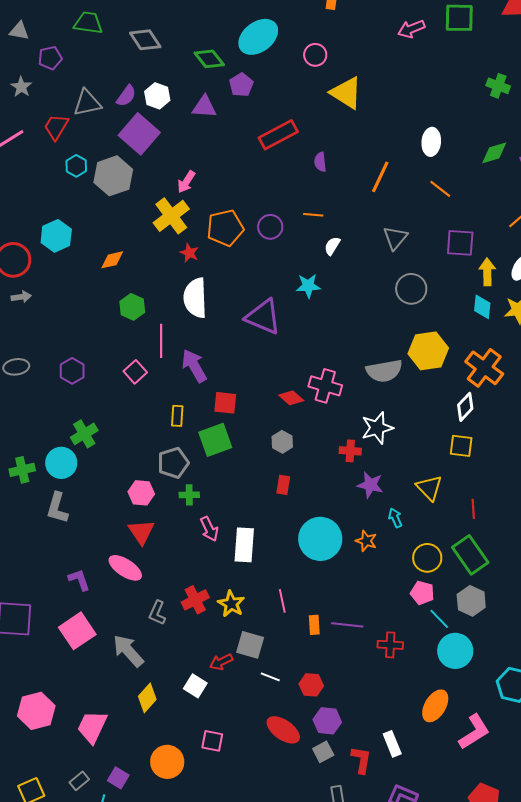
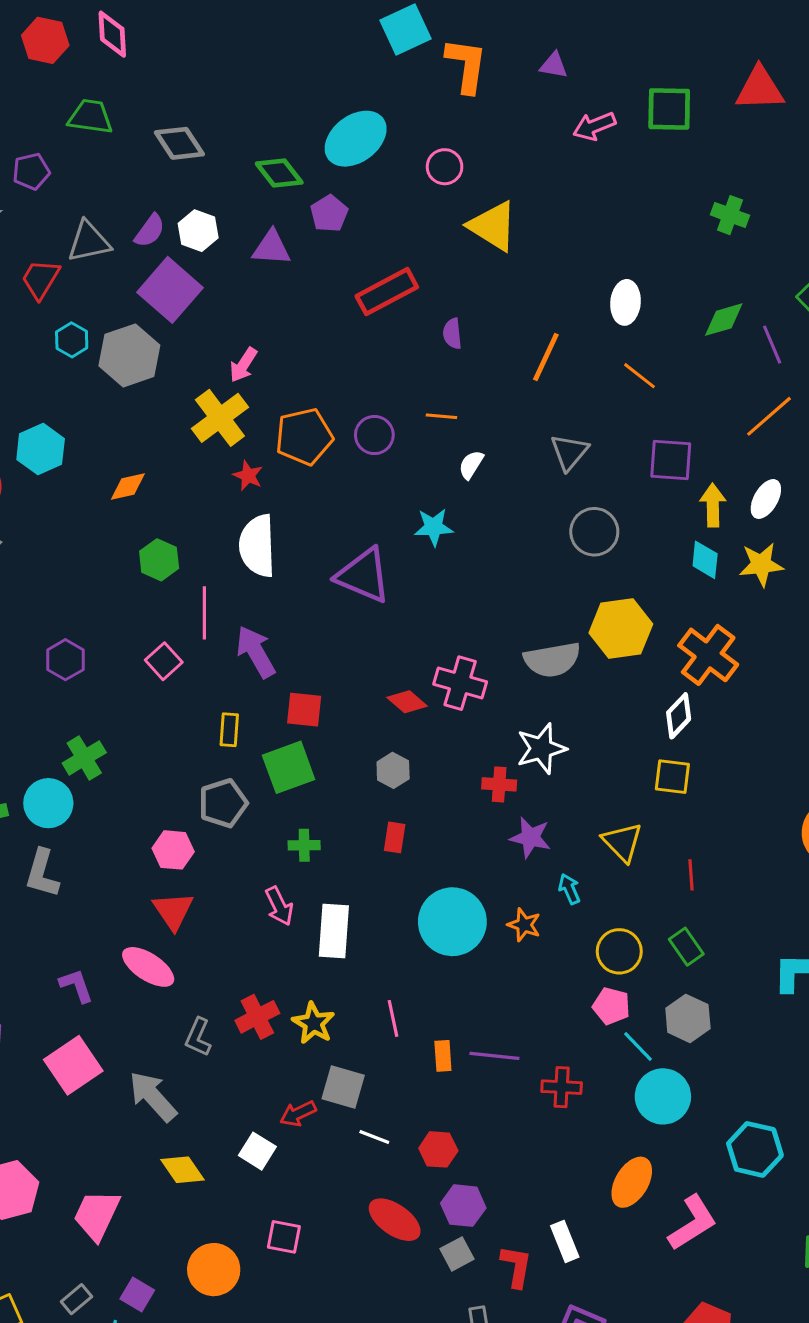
green cross: (189, 495) -> (304, 845), moved
green rectangle: (470, 555) -> (686, 947), size x0.6
yellow diamond: (147, 698) -> (182, 1170), turned -76

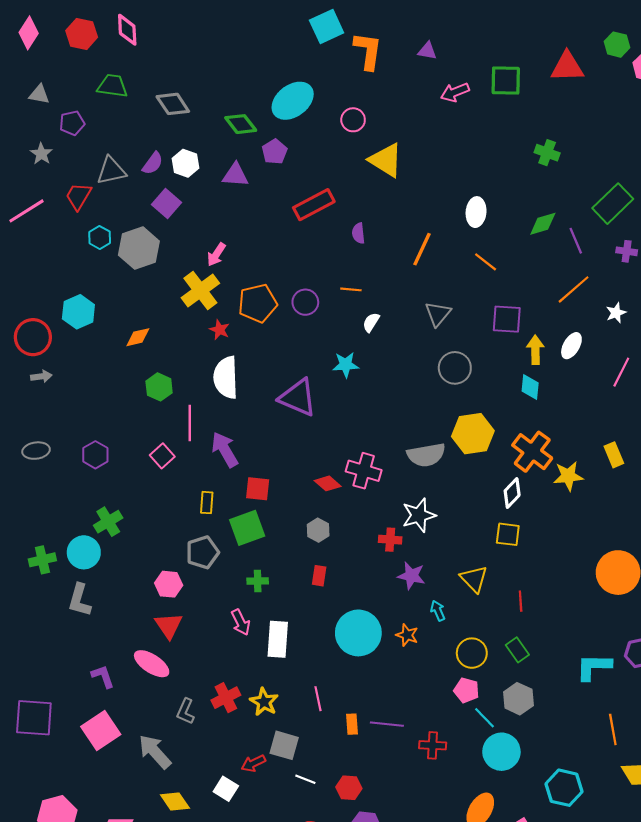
purple square: (170, 290) -> (166, 204), size x0.7
yellow star: (761, 564) -> (568, 476), moved

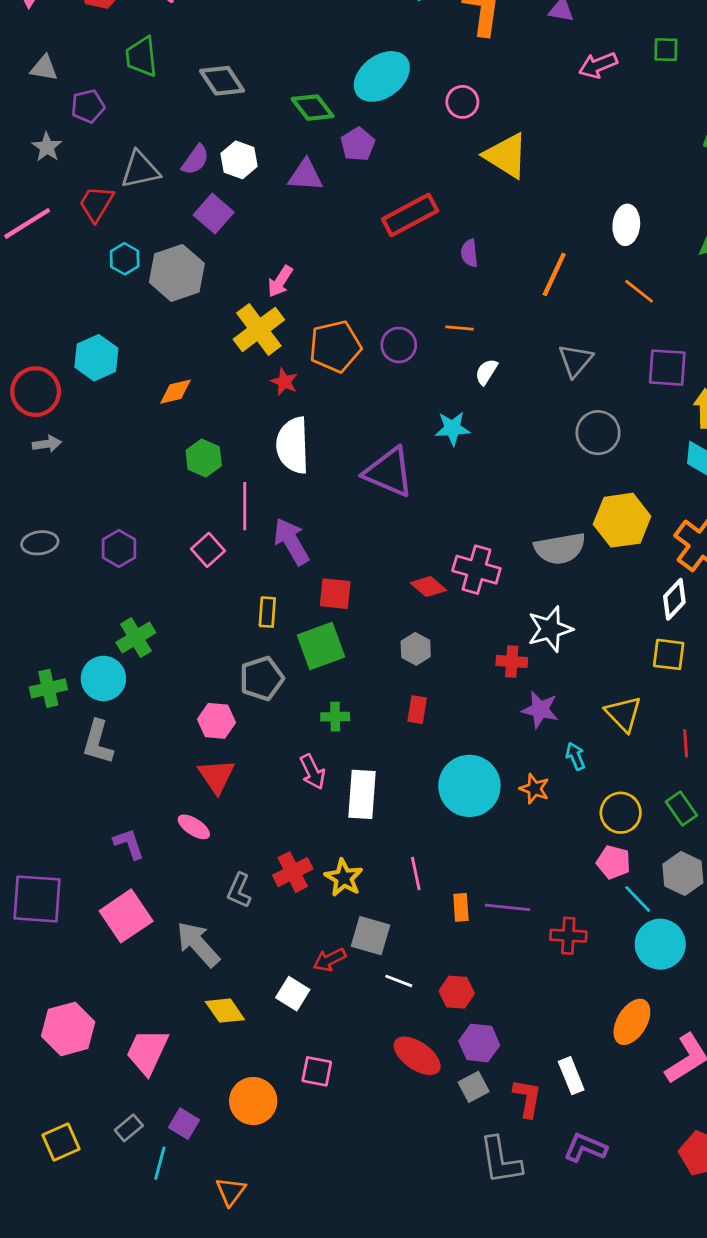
green square: (506, 81) -> (666, 50), size x0.6
green trapezoid: (112, 86) -> (142, 57), turned -104
pink ellipse: (152, 664) -> (194, 827), size x0.7

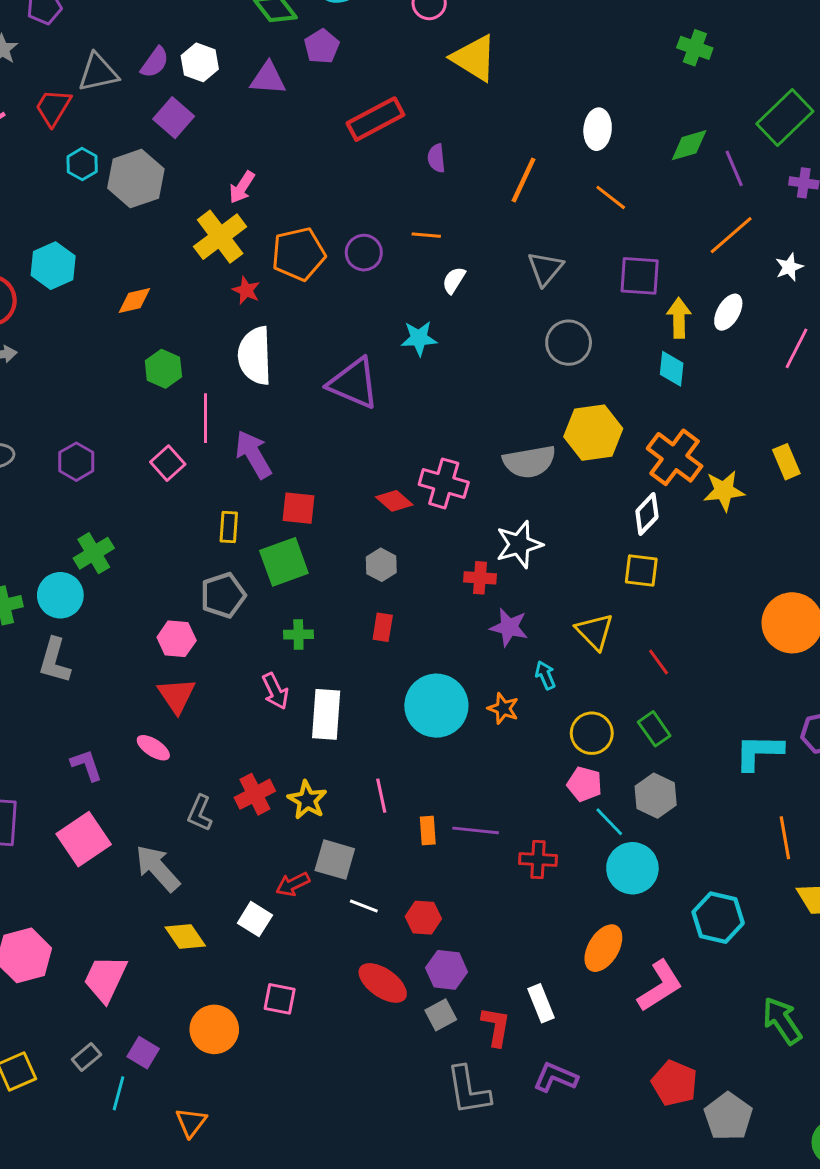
red line: (686, 743) -> (659, 662), turned -32

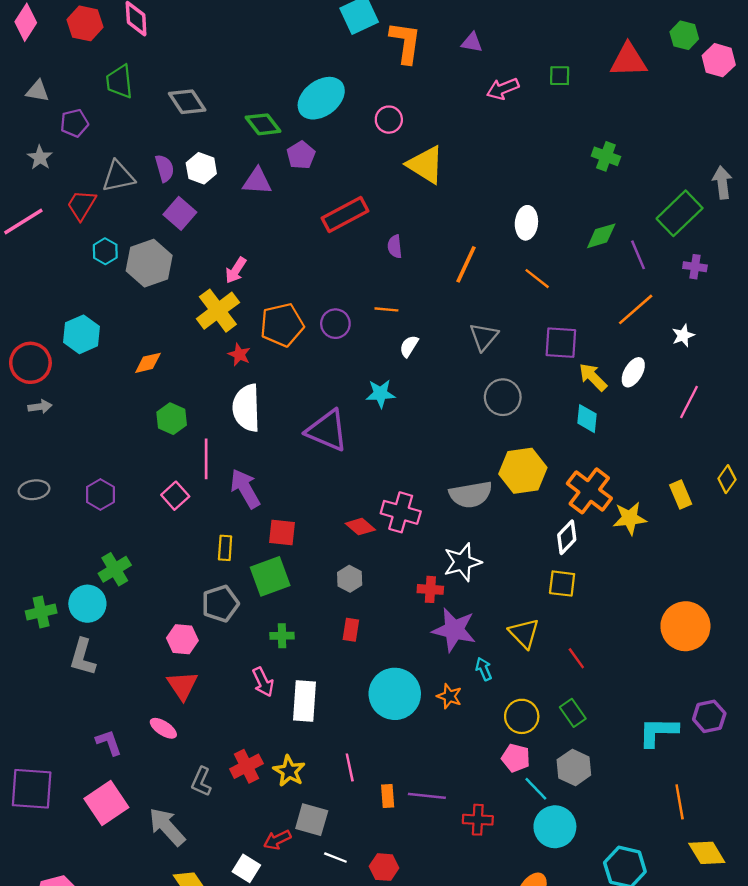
purple semicircle: (155, 62) -> (165, 168), turned -52
yellow arrow: (679, 318) -> (593, 377), turned -44
purple star: (509, 627) -> (454, 630), size x1.4

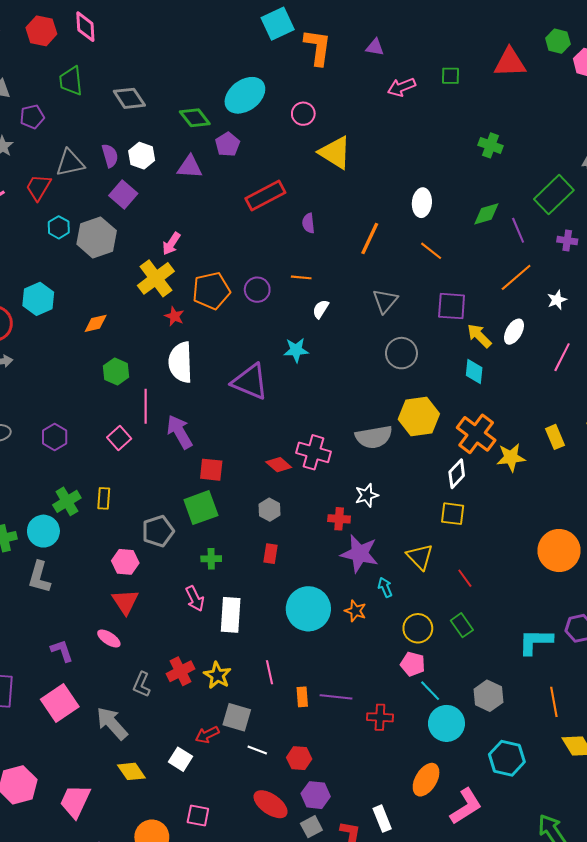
yellow rectangle: (225, 548) -> (104, 498), moved
white star: (462, 562) -> (367, 495), size x0.7
gray hexagon: (574, 767) -> (488, 696), moved

